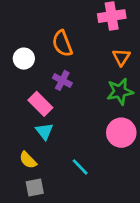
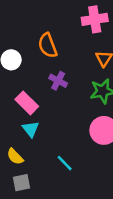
purple cross: (62, 80) -> (58, 81), moved

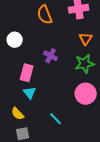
orange semicircle: (48, 45) -> (45, 15), moved
pink rectangle: (27, 103) -> (27, 73), turned 60

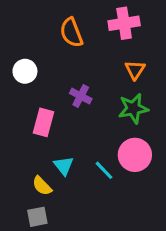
cyan triangle: (30, 93) -> (64, 166), moved
yellow semicircle: (18, 114) -> (42, 186), moved
cyan line: (56, 119) -> (104, 170), moved

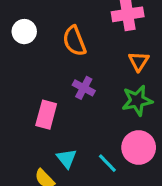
orange semicircle: (71, 33) -> (74, 41), moved
white circle: (25, 71) -> (24, 32), moved

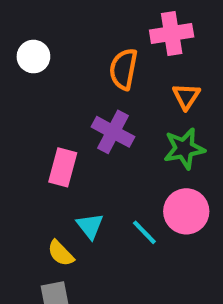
orange semicircle: (74, 41) -> (123, 69), moved, turned 32
purple cross: (84, 88) -> (113, 132), size x1.4

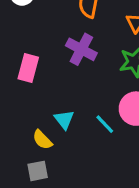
pink rectangle: (63, 167) -> (28, 68), moved

